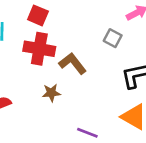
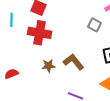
brown L-shape: (73, 63) -> (73, 62), moved

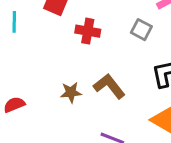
red cross: (39, 33) -> (88, 31), moved, size x0.7

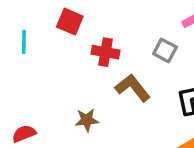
brown L-shape: (109, 86) -> (133, 88), moved

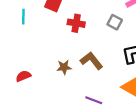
brown L-shape: (133, 88) -> (92, 61), moved

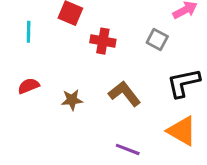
brown star: (64, 67) -> (72, 100), moved
red semicircle: (23, 76) -> (29, 86), moved

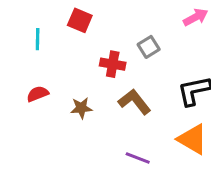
gray square: (157, 39) -> (149, 47), moved, turned 30
red cross: (103, 41) -> (113, 64), moved

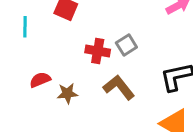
gray square: (149, 47) -> (126, 45), moved
red semicircle: (38, 94) -> (40, 80), moved

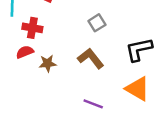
red cross: (98, 51) -> (32, 28), moved

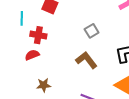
brown star: (48, 63) -> (44, 85), moved

